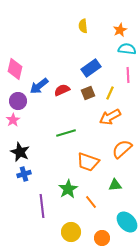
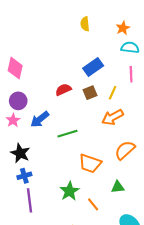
blue arrow: (39, 86) -> (40, 119), moved
purple line: (42, 206) -> (29, 200), moved

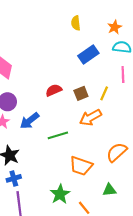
blue rectangle: (93, 67) -> (88, 55), moved
orange arrow: (113, 117) -> (90, 118), moved

